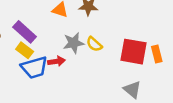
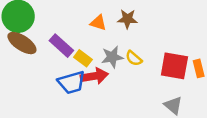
yellow rectangle: (25, 50) -> (83, 58), moved
red arrow: (56, 61) -> (94, 76), size x1.5

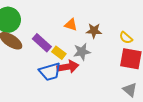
brown star: (127, 19) -> (94, 31), moved
yellow semicircle: (134, 58) -> (126, 38), moved

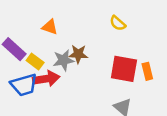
brown star: (94, 31) -> (78, 54), moved
yellow semicircle: (126, 38) -> (118, 23), moved

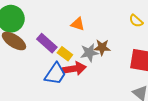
blue trapezoid: (24, 85) -> (55, 74), turned -40

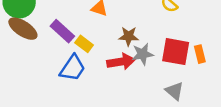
gray star: (89, 53) -> (143, 54), moved
red arrow: (74, 69) -> (121, 62), moved

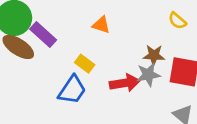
purple rectangle: (62, 31) -> (43, 35), moved
brown star: (129, 36) -> (154, 55), moved

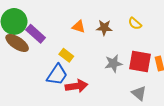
brown star: (154, 55) -> (104, 28), moved
red arrow: (125, 83) -> (77, 86), moved

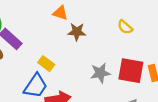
orange triangle: (79, 27) -> (60, 13), moved
brown star: (104, 28) -> (77, 32), moved

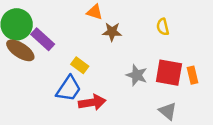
yellow semicircle: (125, 27) -> (163, 27), turned 35
gray star: (100, 73) -> (137, 75), turned 30

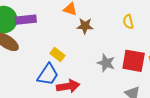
purple rectangle: (43, 39) -> (26, 20), moved, turned -48

